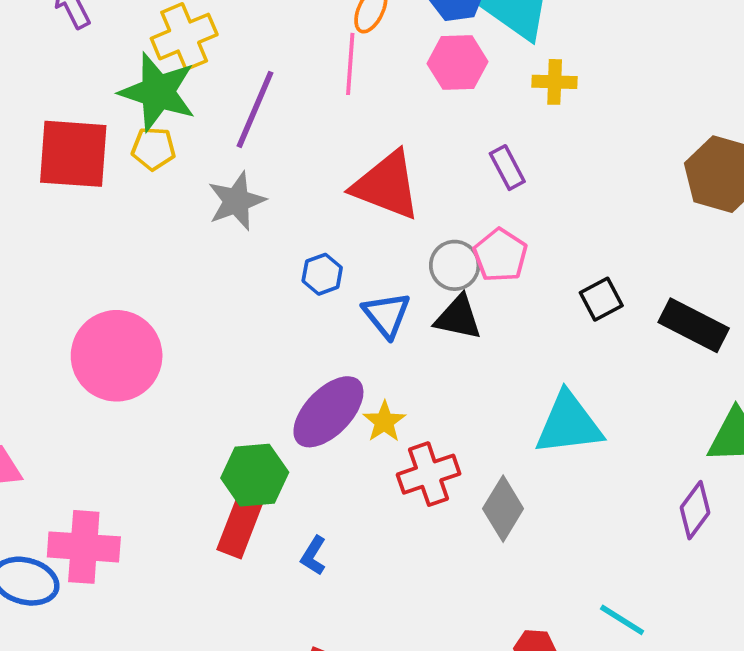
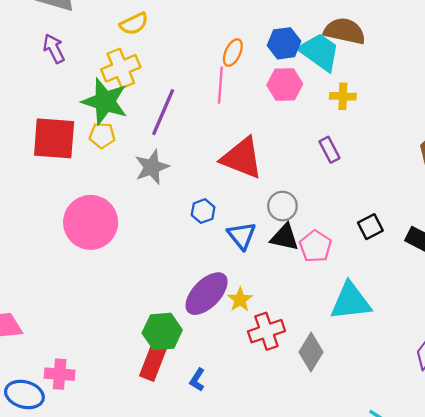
purple rectangle: (507, 168) -> (329, 150), moved
pink pentagon: (500, 255) -> (315, 246), moved
pink circle: (117, 356) -> (91, 222), moved
pink cross: (84, 547) -> (60, 374), size x0.7

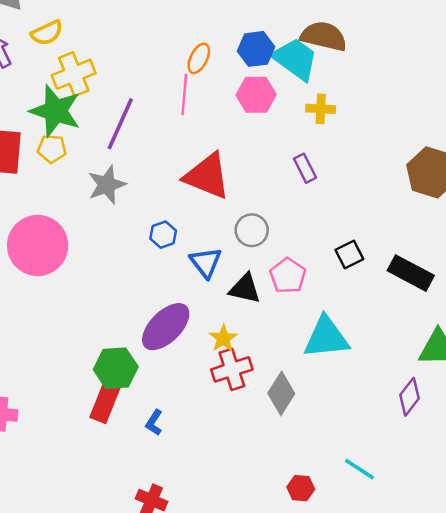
yellow semicircle: (134, 24) -> (47, 33), moved
black triangle: (285, 237) -> (245, 289), moved
yellow star: (240, 300) -> (223, 338), moved

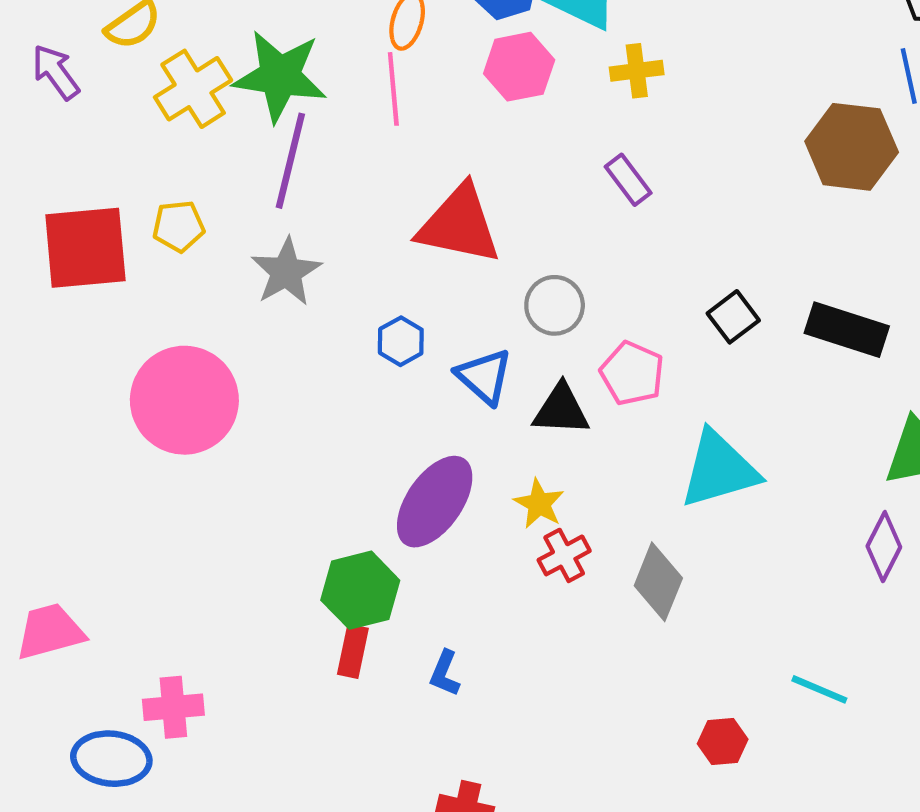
green star: (55, 111) -> (280, 76), moved
red cross: (232, 369) -> (564, 555), size x0.7
red rectangle: (105, 401) -> (353, 651), size x0.7

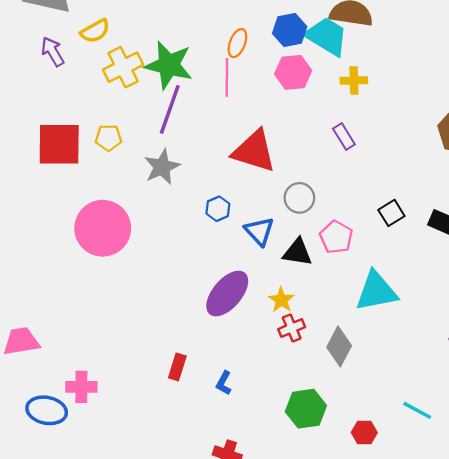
green hexagon: (360, 590) -> (306, 409), moved

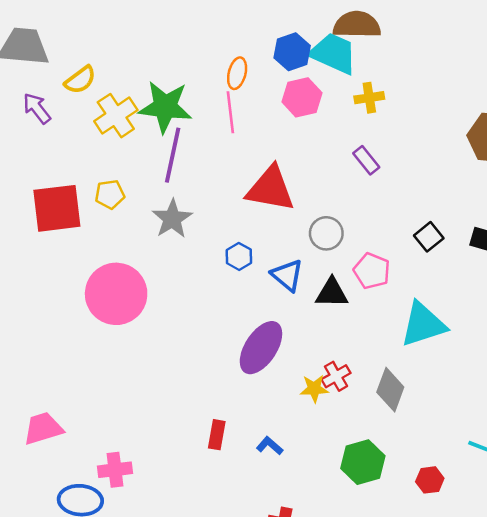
yellow star: (281, 300) -> (314, 389), moved, turned -30
blue L-shape: (224, 383) -> (270, 446), turned 110

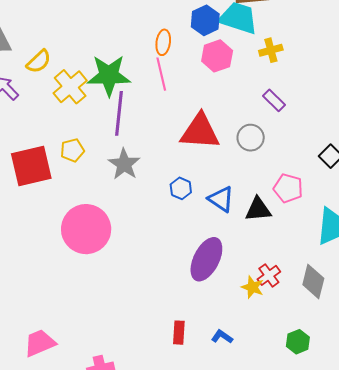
gray circle: (326, 233) -> (251, 138), moved
yellow star: (314, 389) -> (253, 287), turned 30
green hexagon: (363, 462) -> (298, 342), size x0.7

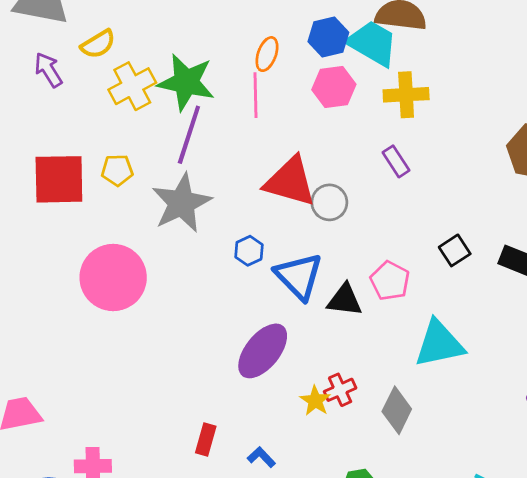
yellow cross: (271, 50) -> (406, 95), size x1.4
gray circle: (251, 138) -> (329, 202), moved
gray star: (124, 164) -> (181, 203), size x1.4
blue triangle: (221, 199) -> (299, 276), size x1.4

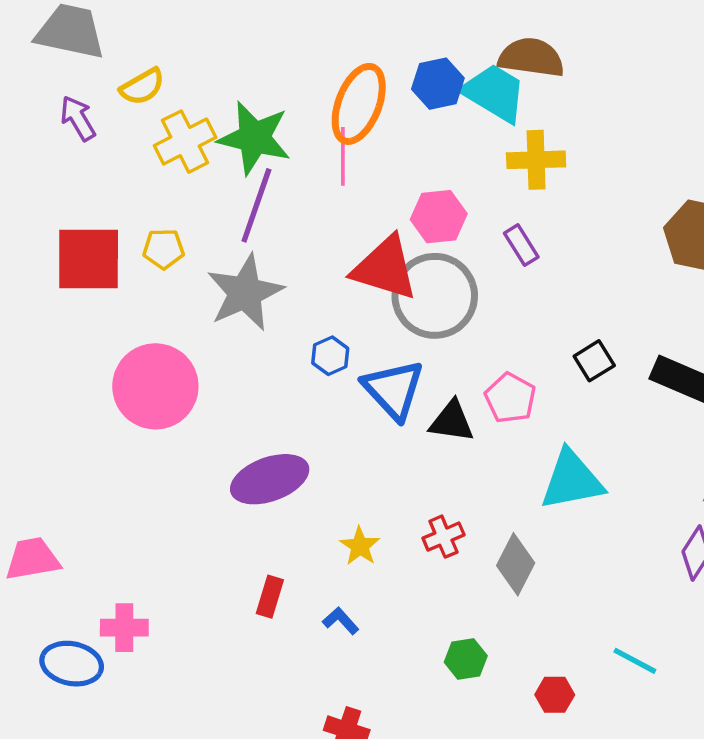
orange ellipse: (267, 54) -> (359, 104), size x1.8
pink hexagon: (334, 87) -> (439, 217), moved
gray circle: (329, 202) -> (435, 296), size x1.8
purple ellipse: (263, 351) -> (270, 479), moved, turned 30
yellow star: (315, 401) -> (360, 546), moved

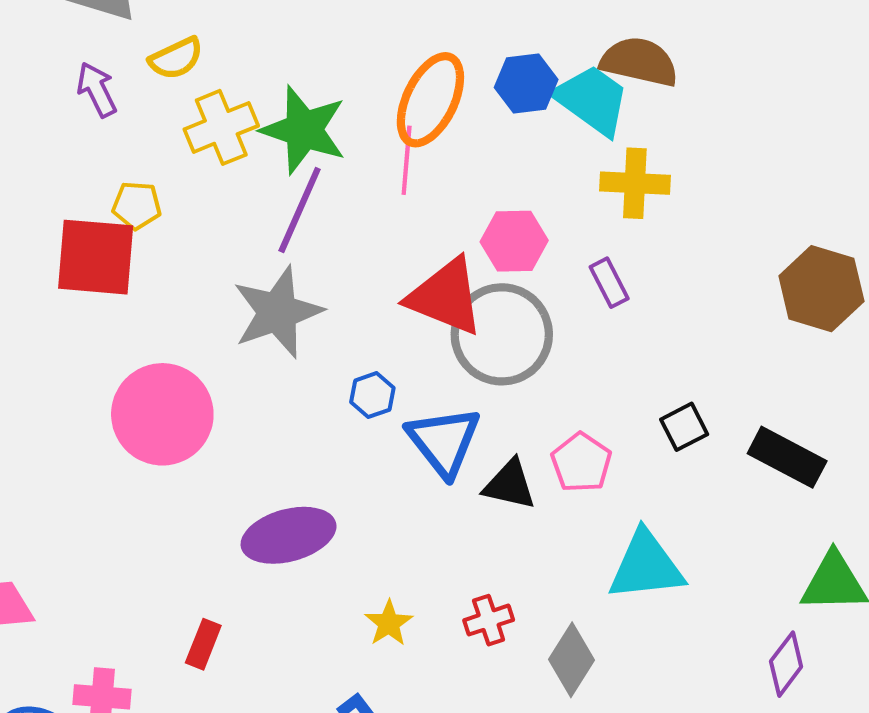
yellow pentagon: (164, 249) -> (137, 205), moved
red rectangle: (270, 597) -> (203, 644), moved

